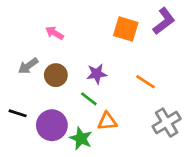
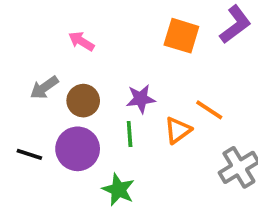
green line: (89, 99) -> (130, 134), turned 48
orange triangle: (107, 121) -> (178, 130), moved, turned -30
purple circle: (52, 125) -> (78, 149), moved

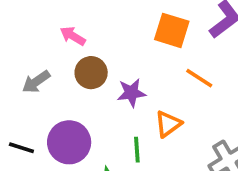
brown circle: (83, 101) -> (91, 73), moved
orange line: (209, 110) -> (199, 78), moved
green line: (130, 134) -> (137, 150), moved

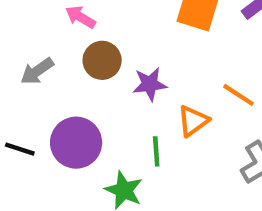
orange line: (199, 78) -> (239, 95), moved

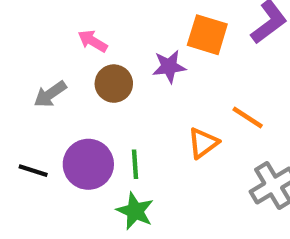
purple star: (150, 84) -> (169, 67), moved
green line: (156, 151) -> (135, 164), moved

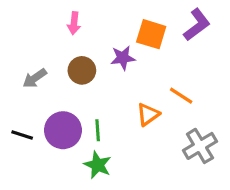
pink arrow: (93, 41) -> (74, 23), moved, turned -115

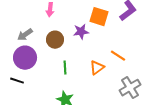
gray arrow: (35, 78) -> (25, 35), moved
purple circle: (63, 130) -> (25, 58), moved
green line: (98, 130) -> (65, 68), moved

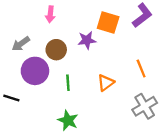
orange line: (118, 56) -> (141, 69), moved, turned 35
purple circle: (25, 58) -> (35, 71), moved

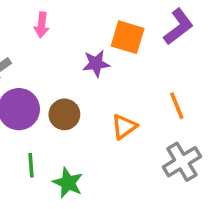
brown circle: (56, 50) -> (64, 114), moved
green line: (68, 83) -> (31, 165), moved

